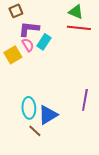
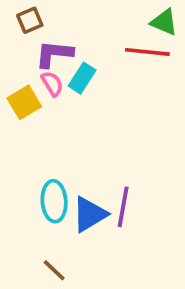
green triangle: (76, 12) -> (164, 22), moved
purple line: (85, 100) -> (123, 207), moved
brown line: (35, 131) -> (54, 270), moved

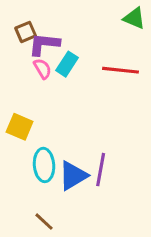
brown square: (30, 20) -> (26, 32), moved
red line: (147, 52) -> (120, 70), moved
yellow square: (24, 102) -> (20, 127), moved, turned -36

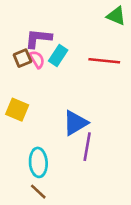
brown square: (26, 32) -> (22, 58), moved
cyan ellipse: (44, 165) -> (38, 162), moved
blue triangle: (73, 176) -> (75, 123), moved

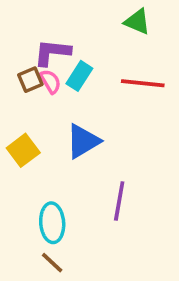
green triangle: (116, 16) -> (137, 22), moved
yellow square: (17, 110) -> (23, 150), turned 30
blue triangle: (75, 123) -> (83, 141), moved

